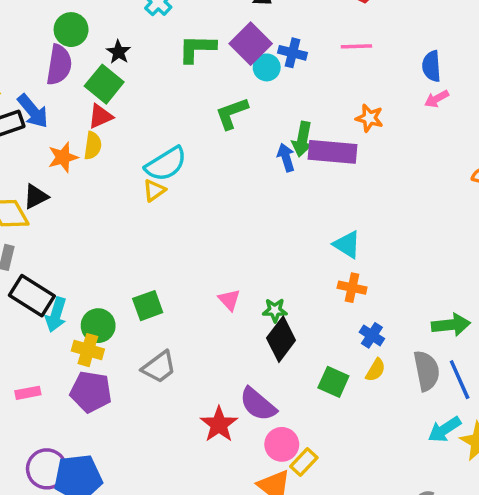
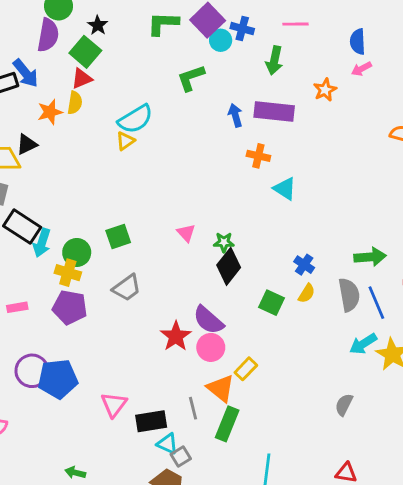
orange star: (369, 118) -> (325, 90), moved, turned 30
green arrow: (302, 139) -> (274, 60), moved
orange cross: (352, 288) -> (258, 156), moved
pink circle: (282, 444) -> (211, 347), moved

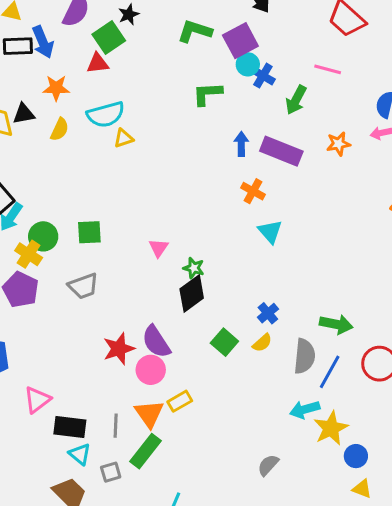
blue cross: (242, 29) -> (263, 76), moved
yellow semicircle: (75, 103) -> (60, 129), moved
cyan semicircle: (135, 119) -> (106, 115), moved
blue line: (376, 303) -> (330, 372), turned 36
gray square: (181, 456) -> (111, 472), moved

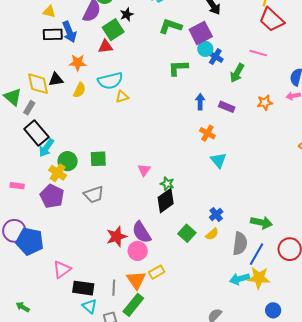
purple rectangle: (281, 151) -> (227, 107), size x0.6
yellow star: (331, 428) -> (259, 278), moved, turned 30

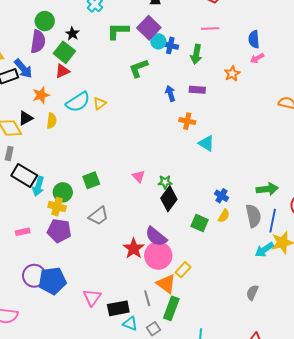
yellow triangle: (122, 97) -> (100, 103), moved
pink circle: (138, 251) -> (158, 256), size x1.4

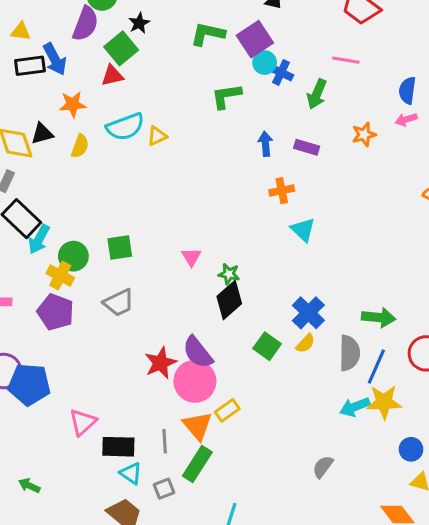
orange cross: (187, 121) -> (282, 191), turned -35
blue cross: (221, 196) -> (308, 313), size x1.5

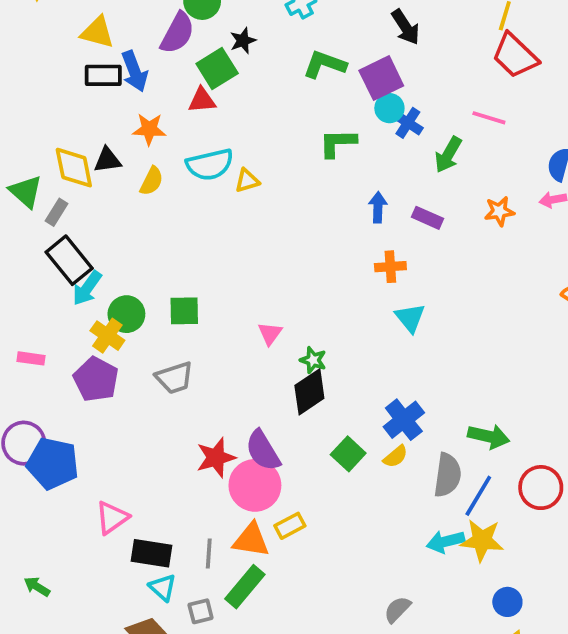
yellow triangle: (21, 32) -> (97, 32), size x1.4
orange triangle: (197, 426) -> (251, 540), turned -48

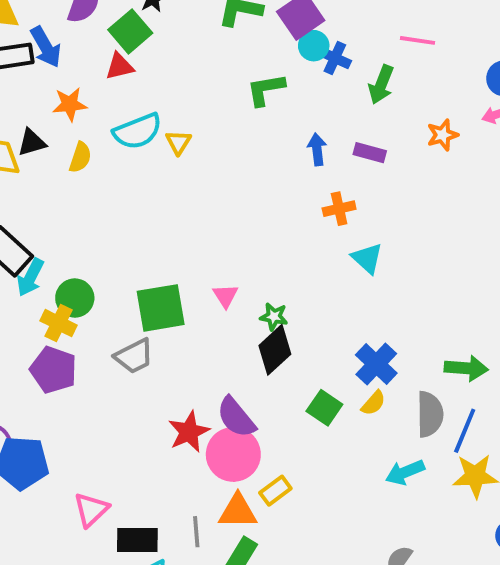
yellow triangle: (247, 181) -> (178, 142), turned -32
green square: (184, 311) -> (161, 308), moved, size x1.5
cyan arrow: (445, 542) -> (405, 472), moved

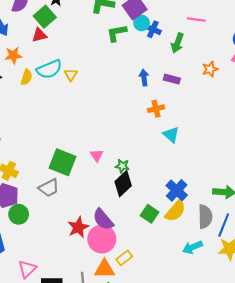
green L-shape: (266, 89) -> (117, 33), moved
yellow semicircle: (80, 157) -> (26, 77), moved
green circle: (75, 298) -> (19, 214), moved
green square: (161, 308) -> (63, 162), turned 32
yellow semicircle: (373, 403) -> (175, 211), size x1.6

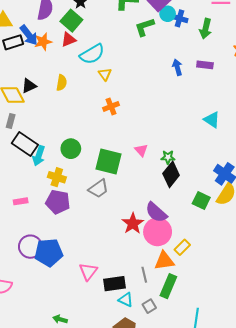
orange star: (13, 55) -> (43, 42), moved
cyan semicircle: (49, 69) -> (92, 54), moved
orange cross: (156, 109) -> (111, 106), moved
green circle: (19, 214) -> (71, 149), moved

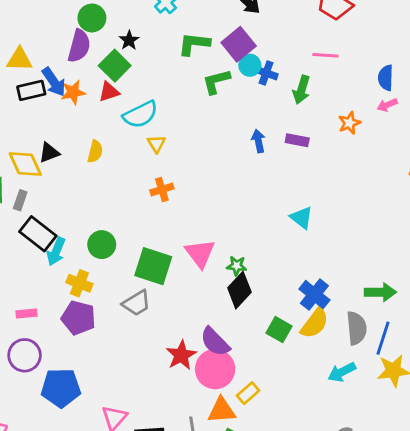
pink triangle: (141, 150) -> (200, 253), size x1.6
purple circle: (30, 247) -> (25, 355), moved

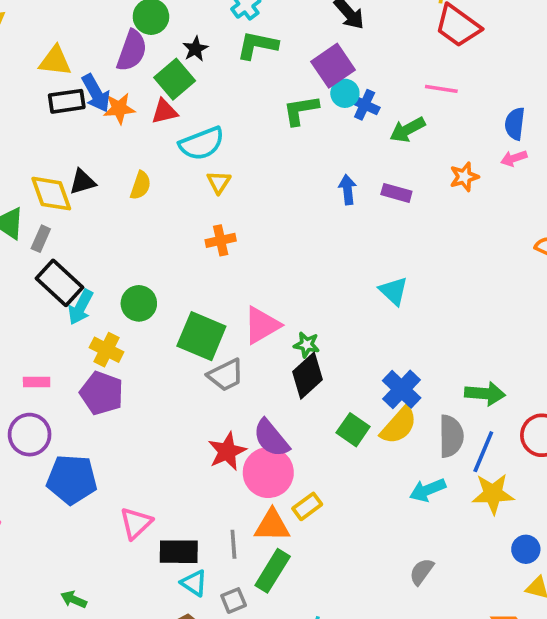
green L-shape: (194, 44) -> (257, 45), moved
green arrow: (302, 90) -> (407, 130), turned 40
pink triangle: (200, 253) -> (262, 325), turned 32
gray trapezoid: (137, 303) -> (226, 375), moved

